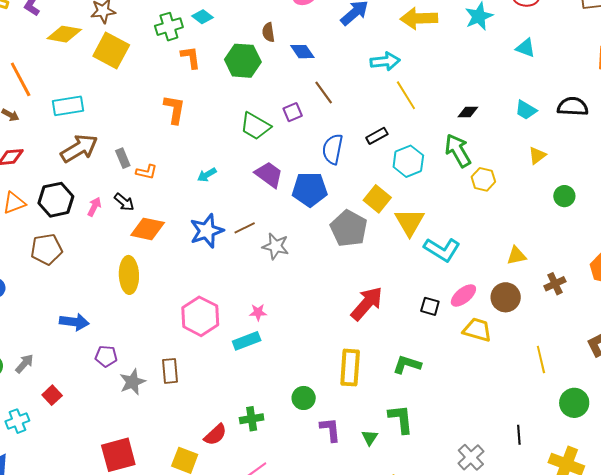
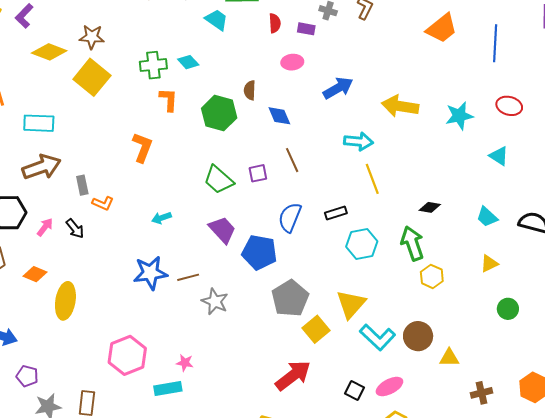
yellow square: (377, 199) -> (316, 329), moved
orange diamond: (148, 229) -> (35, 274), moved, size x0.7
brown circle: (506, 297) -> (418, 336), moved

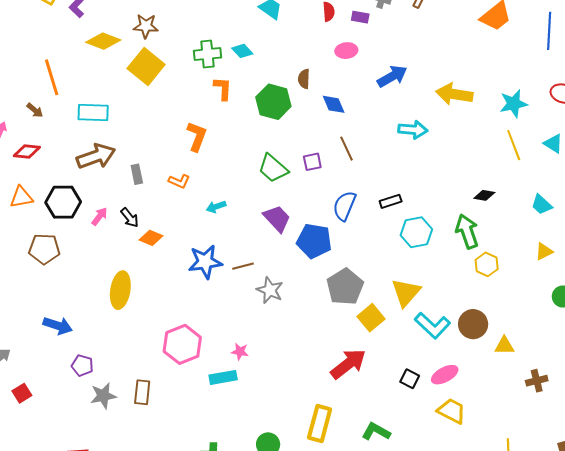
yellow line: (372, 179) -> (514, 145), moved
orange L-shape: (103, 203) -> (179, 181), moved
orange diamond: (35, 274) -> (151, 238), moved

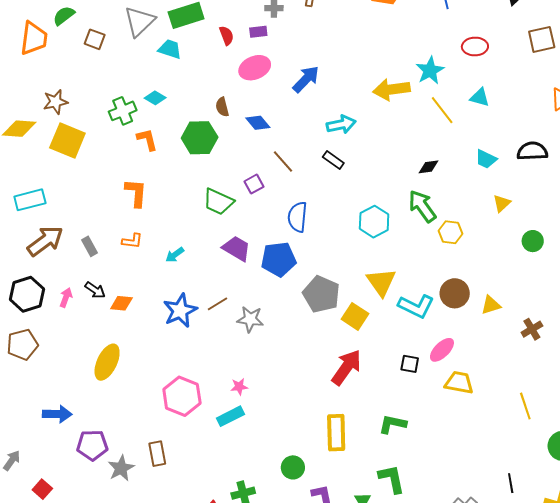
pink ellipse: (346, 51) -> (255, 68), size x1.4
yellow arrow: (454, 94) -> (391, 89), moved
black rectangle: (391, 201) -> (333, 160), moved, turned 70
yellow ellipse: (120, 290) -> (107, 362), turned 33
purple pentagon: (82, 365) -> (92, 445), size x1.4

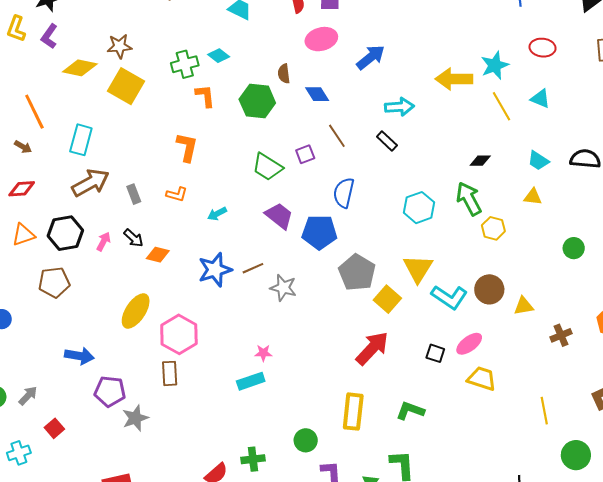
cyan rectangle: (30, 200) -> (81, 140), turned -68
yellow triangle: (502, 203) -> (533, 197), moved, turned 42
pink hexagon: (182, 396) -> (179, 334), moved
brown rectangle: (157, 454) -> (170, 373), moved

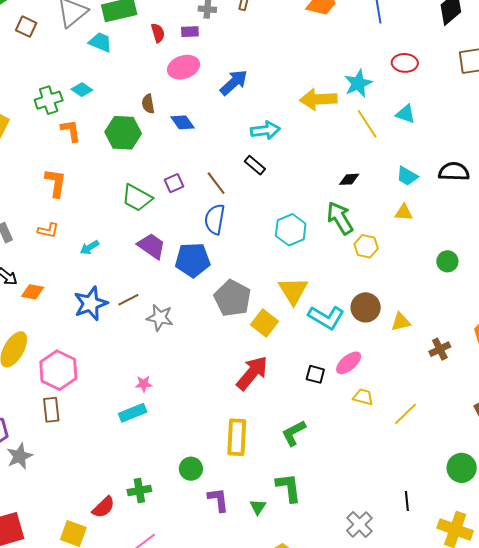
brown line: (337, 136) -> (216, 183), moved
yellow trapezoid: (482, 379) -> (363, 397), size x0.7
green L-shape: (410, 411) -> (294, 433), turned -44
yellow line: (544, 411) -> (405, 414), moved, turned 60

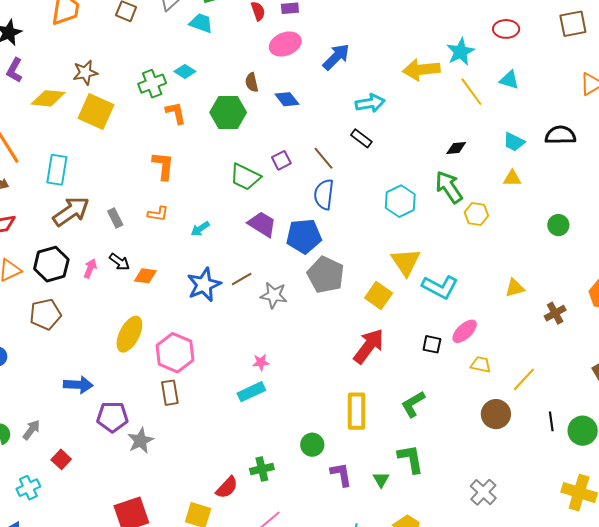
gray pentagon: (233, 298) -> (326, 275), moved
brown circle: (366, 307) -> (496, 414), moved
black line: (407, 501) -> (551, 421), moved

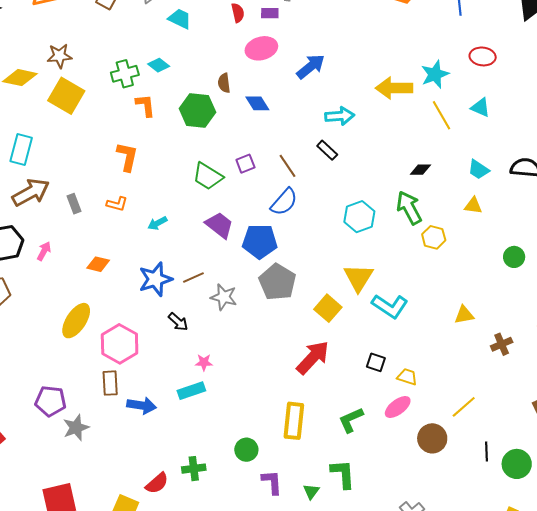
blue semicircle: (324, 194) -> (284, 202), turned -152
black arrow: (120, 262) -> (178, 322), moved
pink ellipse: (465, 331) -> (398, 407), moved
yellow trapezoid: (481, 365) -> (407, 377), moved
blue arrow: (78, 385) -> (142, 405), moved

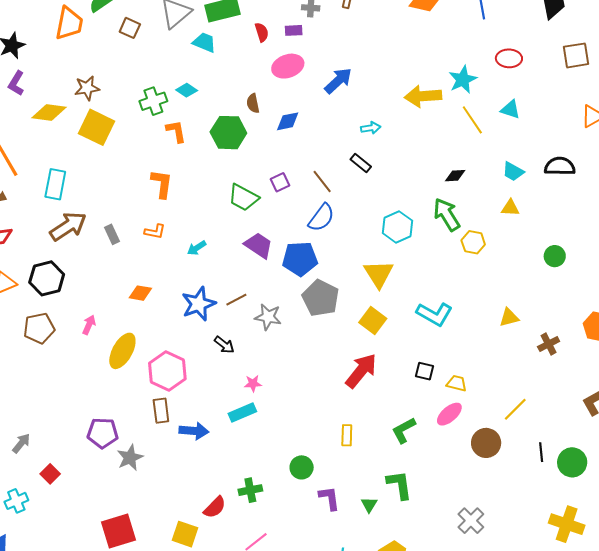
blue diamond: (257, 103) -> (288, 121), turned -65
cyan arrow: (340, 116) -> (371, 128), size x0.7
pink arrow: (44, 251) -> (89, 325), moved
yellow triangle: (358, 278) -> (379, 274), moved
yellow rectangle: (294, 421) -> (347, 435), size x0.6

